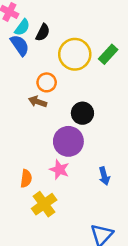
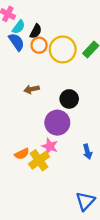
orange circle: (47, 82) -> (39, 45), moved
brown arrow: (38, 102) -> (31, 89), turned -32
orange semicircle: (26, 179) -> (22, 154), turned 56
yellow cross: (44, 204) -> (39, 160), moved

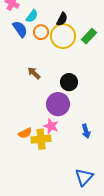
cyan semicircle: (19, 27) -> (32, 16), moved
black semicircle: (36, 31) -> (62, 19), moved
brown arrow: (31, 89) -> (34, 73), turned 56
yellow cross: (39, 160) -> (41, 139), turned 30

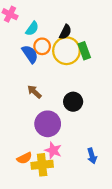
blue semicircle: (20, 29) -> (30, 54), moved
green rectangle: (89, 36) -> (84, 51), moved, turned -63
purple circle: (58, 104) -> (48, 124), moved

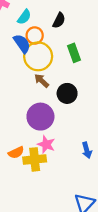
yellow circle: (66, 51) -> (38, 56), moved
green rectangle: (84, 51) -> (74, 53), moved
brown arrow: (34, 92) -> (42, 81), moved

